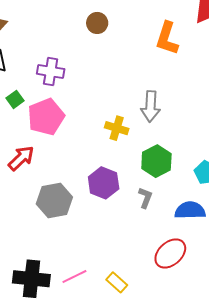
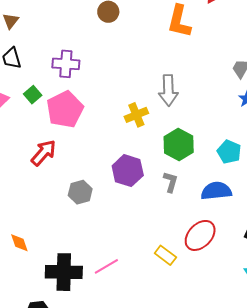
yellow cross: (117, 128) -> (136, 115), turned -35
gray hexagon: (54, 200) -> (80, 192), size x0.7
yellow rectangle: (117, 282) -> (165, 255), moved

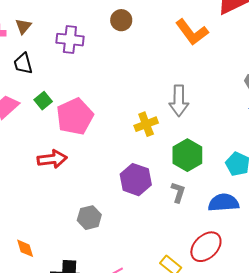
orange L-shape: (179, 21) -> (192, 32), turned -52
purple cross: (66, 64) -> (70, 40), moved
red arrow: (44, 153) -> (52, 159), turned 40
gray hexagon: (80, 192) -> (89, 218), moved

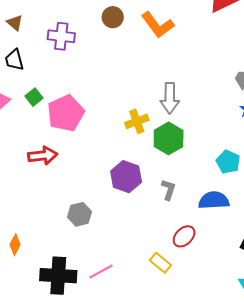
brown triangle: (23, 26) -> (15, 23), turned -30
orange L-shape: (192, 32) -> (158, 25), moved
green hexagon: (187, 155) -> (169, 138), moved
red ellipse: (206, 247) -> (184, 236), moved, size x0.7
orange diamond: (25, 248) -> (15, 245), turned 45

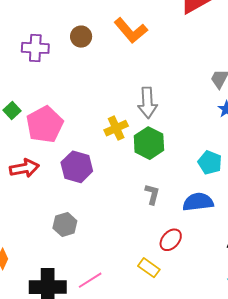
brown circle: (113, 17) -> (81, 37), moved
purple hexagon: (126, 177) -> (77, 167), moved

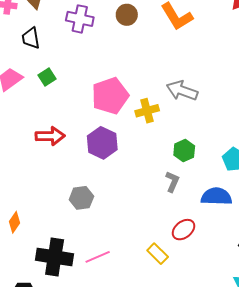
gray arrow: (147, 103) -> (182, 91), turned 104
pink pentagon: (45, 124) -> (110, 96), moved
green hexagon: (149, 143) -> (184, 151), moved, size x0.7

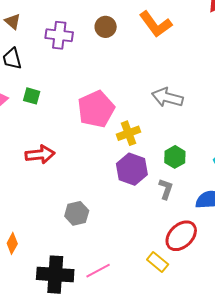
green square: (47, 77) -> (32, 96), turned -36
yellow cross: (147, 111) -> (128, 133), moved
purple hexagon: (102, 143) -> (132, 169), moved
red ellipse: (184, 230) -> (181, 236), size x1.4

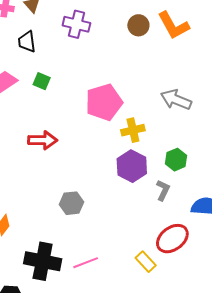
brown circle: (106, 27) -> (138, 25), moved

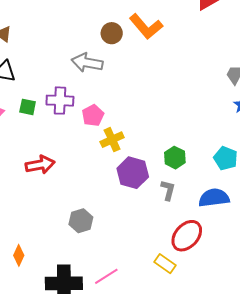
purple cross: (76, 24) -> (60, 101), moved
gray arrow: (176, 100) -> (87, 63), moved
pink pentagon: (104, 102) -> (93, 115), size x0.6
yellow cross: (133, 130) -> (112, 140), moved

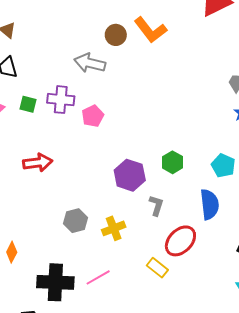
yellow cross: (112, 140) -> (114, 228), moved
gray L-shape: (168, 190) -> (156, 205), moved
blue semicircle: (214, 198) -> (210, 204), turned 88

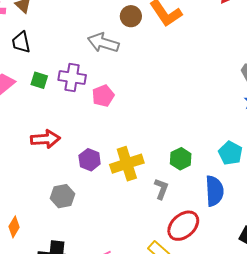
green hexagon: (173, 162) -> (181, 159), moved
purple hexagon: (130, 175) -> (90, 160), moved, size x0.7
gray hexagon: (76, 221) -> (63, 196), moved
yellow cross: (114, 228) -> (127, 164), moved, size x1.4

